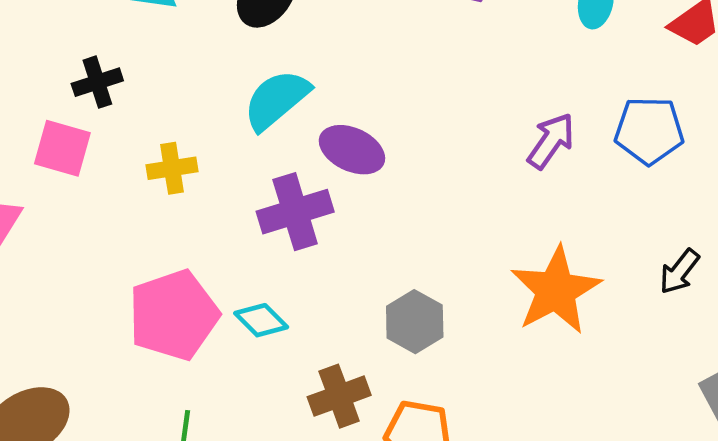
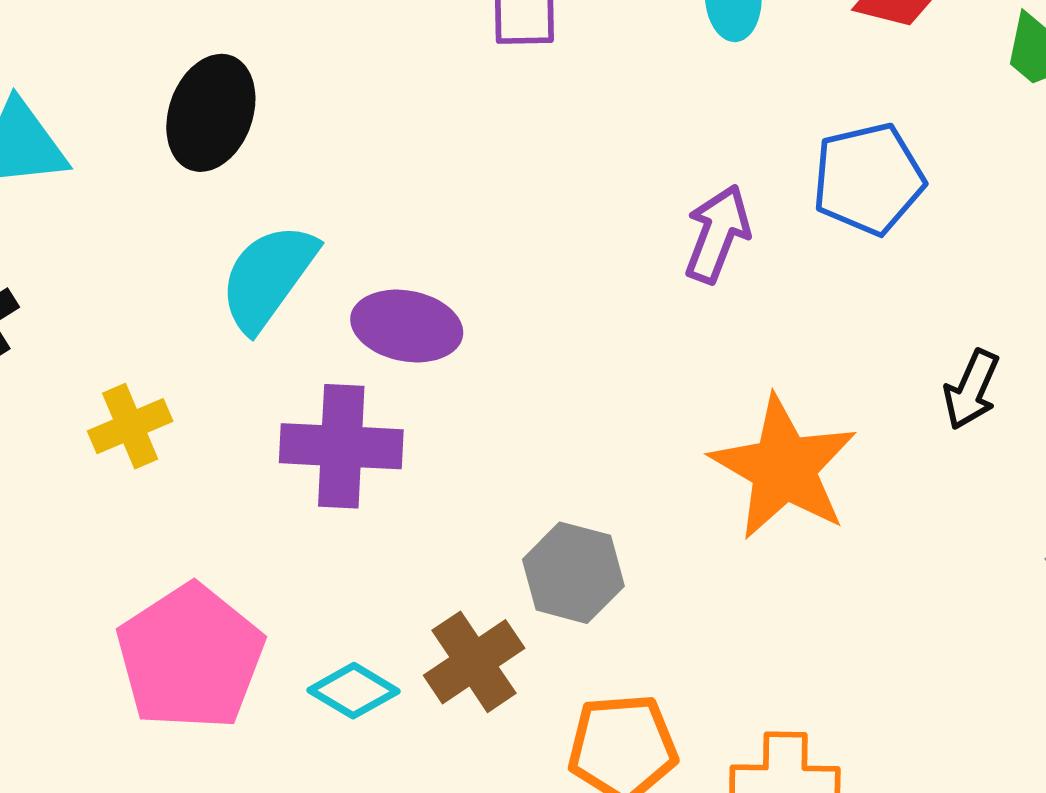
purple cross: (295, 212) -> (341, 446), turned 34
cyan diamond: (261, 320) -> (353, 691), moved
brown cross: (339, 396) -> (474, 662), moved

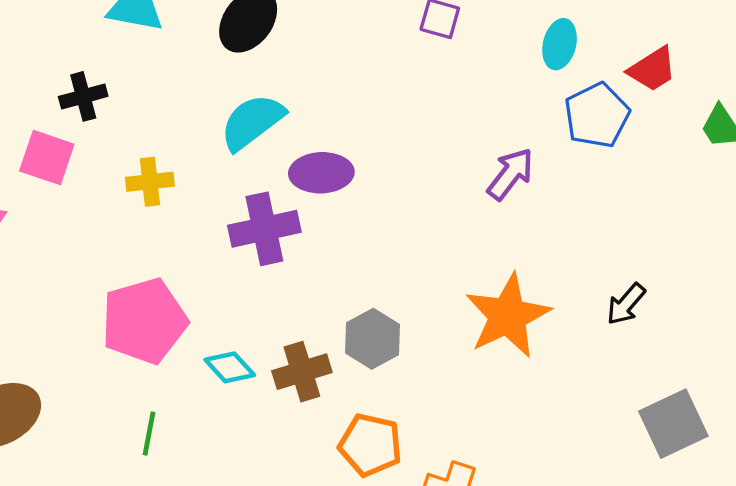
blue pentagon: (868, 179) -> (597, 115), moved, turned -30
purple ellipse: (407, 326) -> (321, 173), turned -30
purple cross: (341, 446) -> (264, 229), turned -32

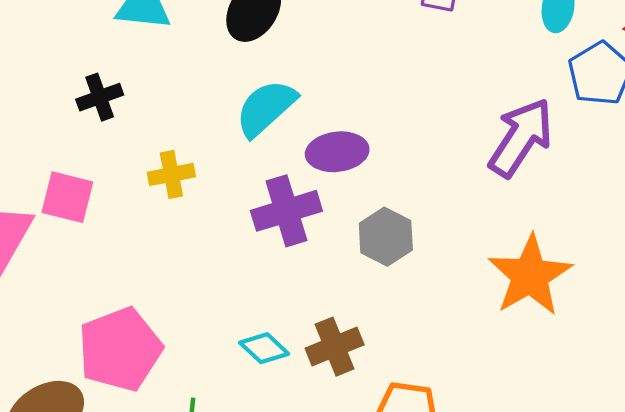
pink square: (47, 158) -> (67, 197), moved
purple arrow: (510, 174) -> (521, 138), size x1.5
pink pentagon: (144, 321) -> (120, 349), moved
gray hexagon: (372, 339) -> (386, 237), moved

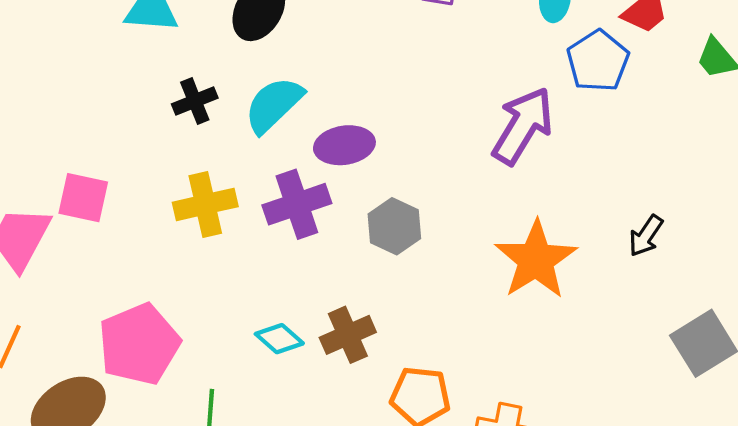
black cross: (100, 97) -> (195, 101), moved
yellow cross: (171, 174) -> (205, 204), moved, size x1.4

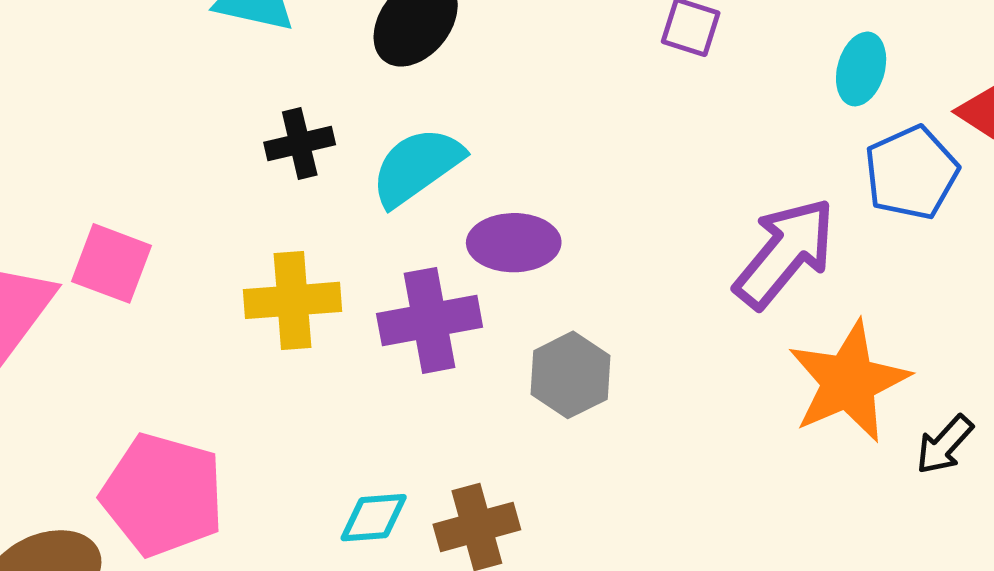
orange star: (536, 260) -> (849, 382), moved
cyan diamond: (279, 339) -> (374, 518), turned -54
pink pentagon: (139, 344) -> (163, 495), turned 30

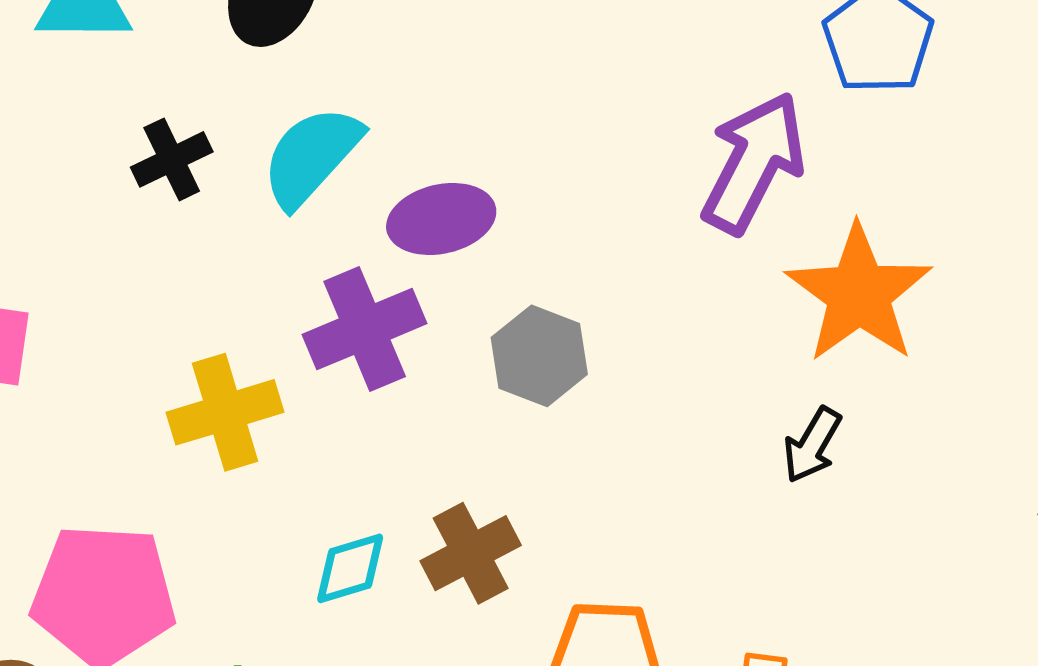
yellow cross: (292, 300) -> (225, 412), moved
black arrow: (944, 445) -> (812, 445), moved

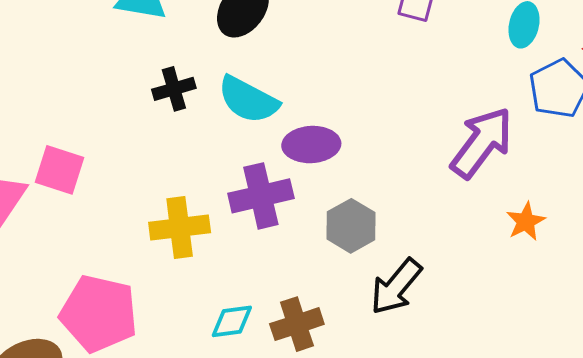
cyan semicircle: (311, 156) -> (248, 100), turned -114
orange star: (859, 294) -> (526, 221), size x0.5
black arrow: (812, 445) -> (396, 287), moved, size x1.5

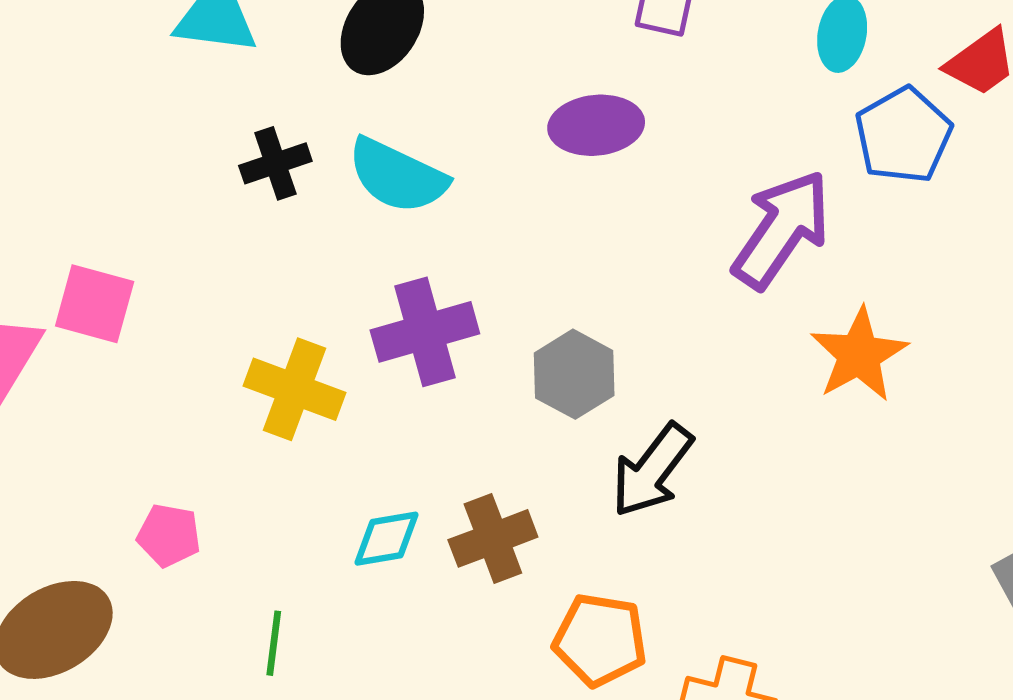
purple ellipse: (311, 145) -> (596, 125), moved
orange star: (526, 221) -> (859, 355), size x1.5
yellow cross: (180, 227) -> (295, 389), turned 30
pink pentagon: (99, 314) -> (169, 535), size x0.5

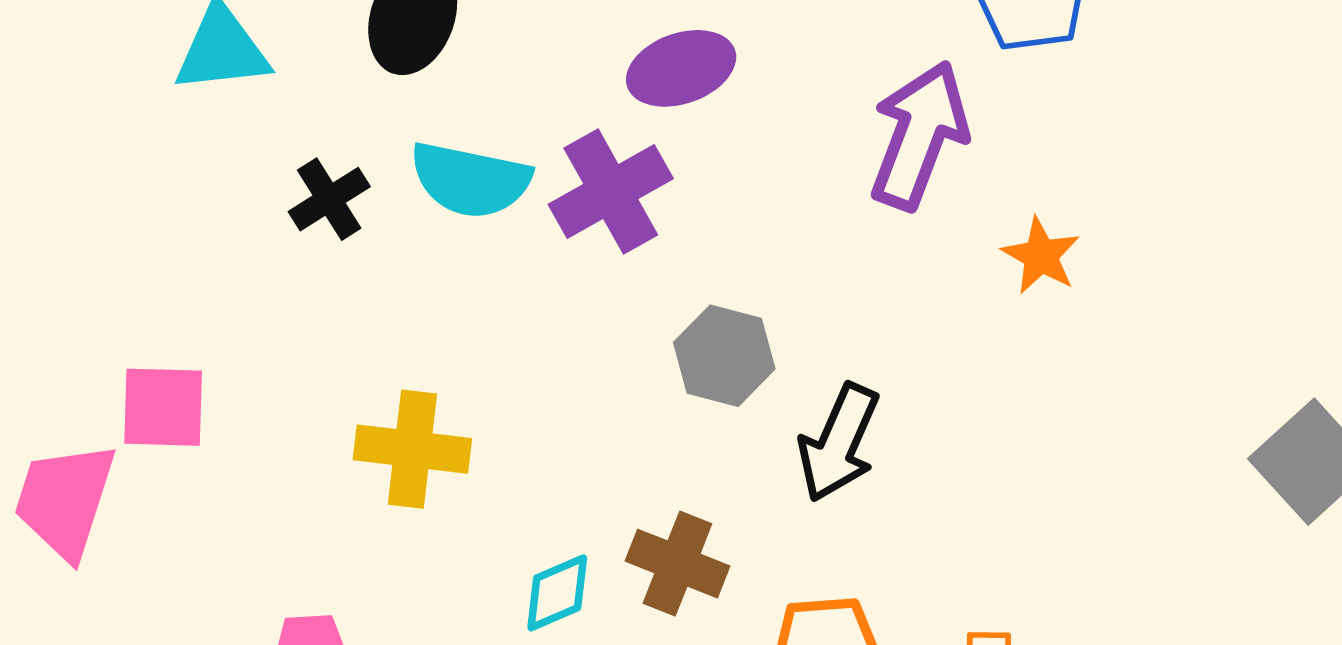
purple cross: (425, 332) -> (611, 192), moved
orange star: (859, 355) -> (1041, 256), size x0.7
brown cross: (493, 538) -> (677, 564), turned -34

